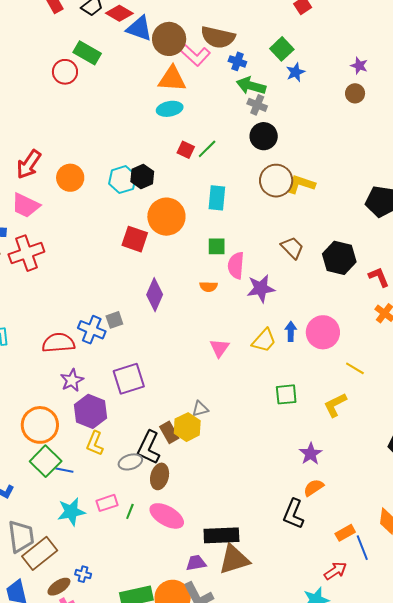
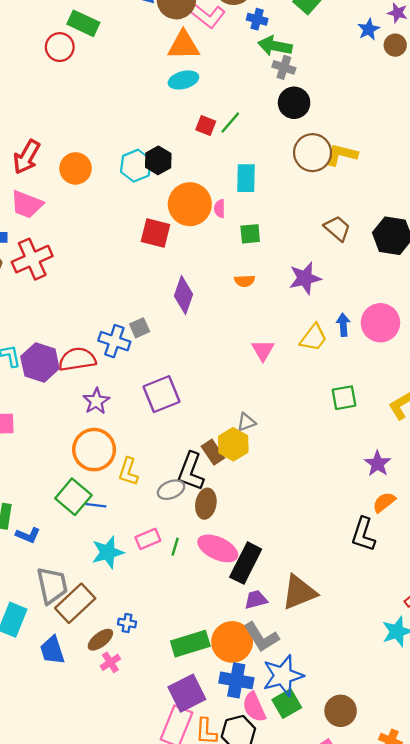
blue star: (296, 72) -> (369, 29), moved
pink semicircle: (236, 266) -> (220, 209), moved, size x0.6
purple hexagon: (90, 411) -> (40, 363), moved
orange circle: (40, 425) -> (94, 450), moved
black rectangle: (221, 535) -> (246, 563), moved, turned -56

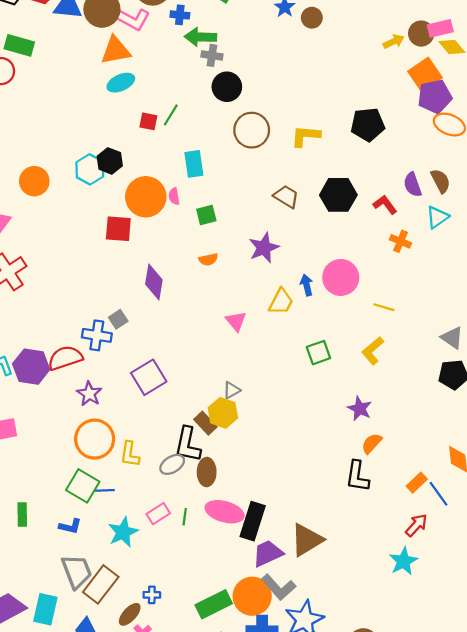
yellow L-shape: (341, 155) -> (306, 136), moved
blue L-shape: (28, 535) -> (70, 526), moved
purple trapezoid: (256, 600) -> (268, 553), size x1.4

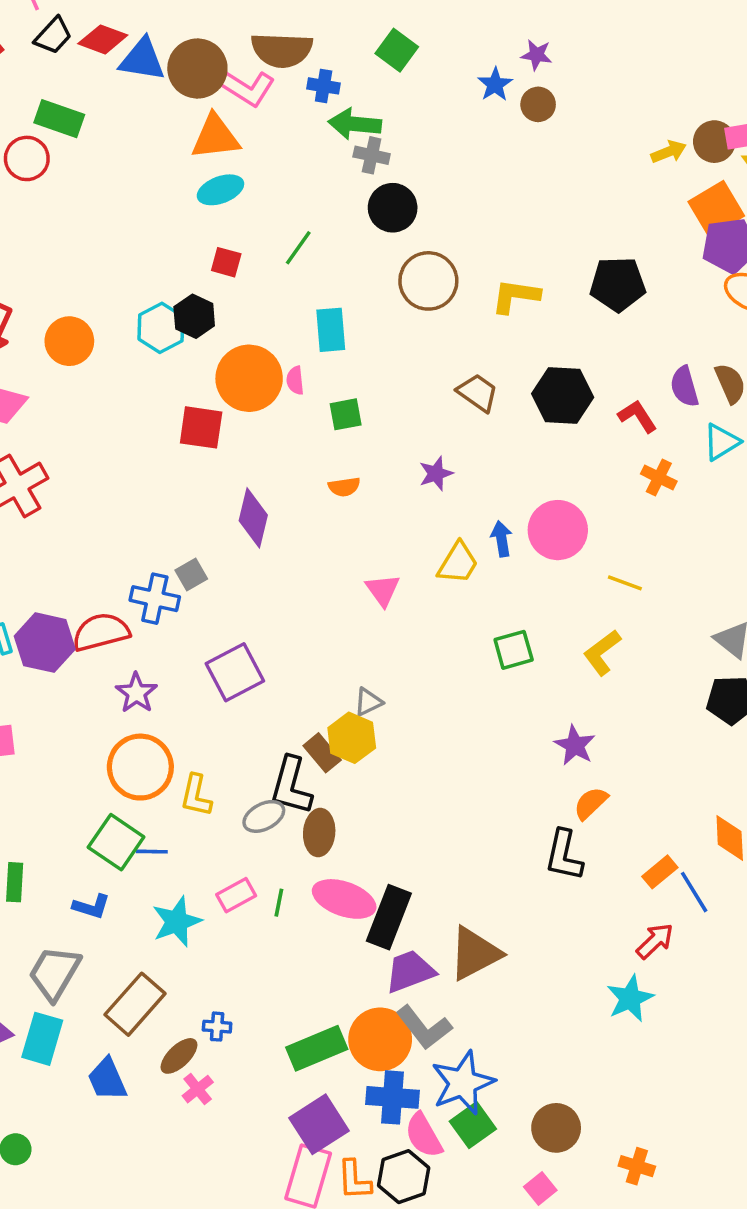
red square: (148, 121) -> (226, 262), moved
purple star: (264, 248) -> (436, 474), size x0.7
gray trapezoid: (77, 571) -> (54, 973), moved, turned -132

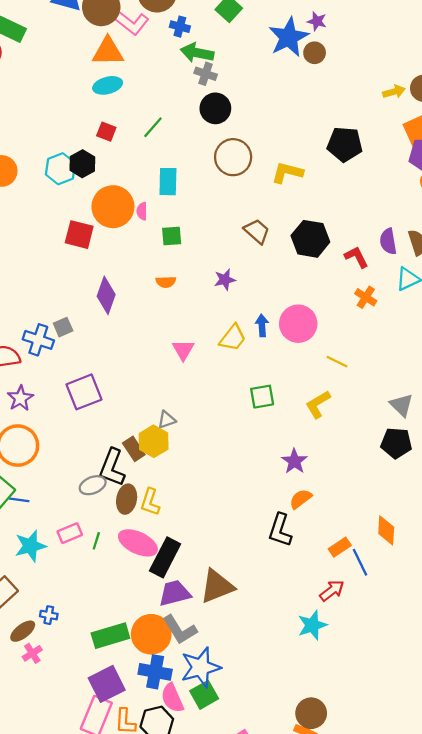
blue star: (495, 84) -> (289, 37), size x1.8
black pentagon: (618, 284) -> (345, 144), moved
yellow L-shape: (196, 795) -> (150, 502), moved
brown circle: (556, 1128) -> (311, 713), moved

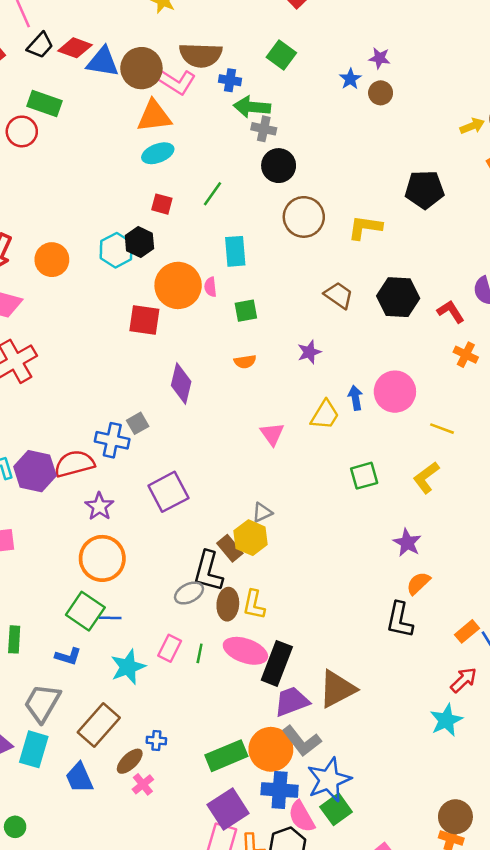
blue star: (289, 37) -> (350, 79), size x0.5
pink rectangle: (70, 533) -> (170, 648), turned -35

